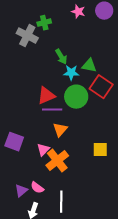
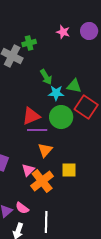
yellow square: (100, 150) -> (69, 170), moved

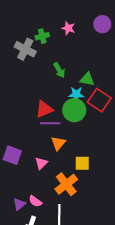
pink star: (63, 32) -> (68, 28), moved
cyan star: (56, 93) -> (76, 94), moved
orange cross: (42, 181) -> (66, 184), moved

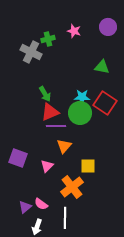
green arrow: (59, 70) -> (45, 94), moved
green triangle: (87, 79) -> (102, 67), moved

